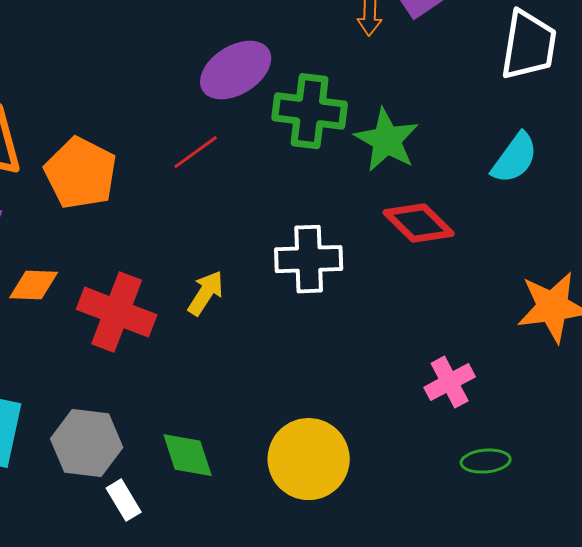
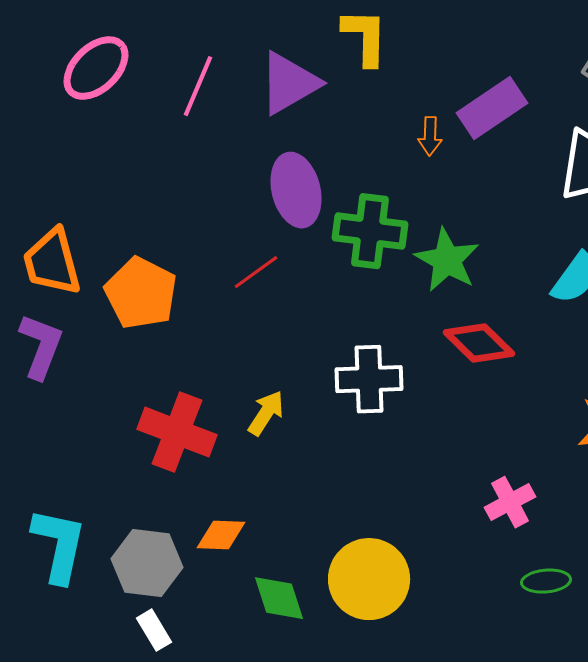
purple ellipse: (236, 70) -> (296, 190), turned -72
orange diamond: (34, 285) -> (221, 535), moved
green diamond: (188, 455) -> (279, 598), moved
white rectangle: (124, 500) -> (154, 630), moved

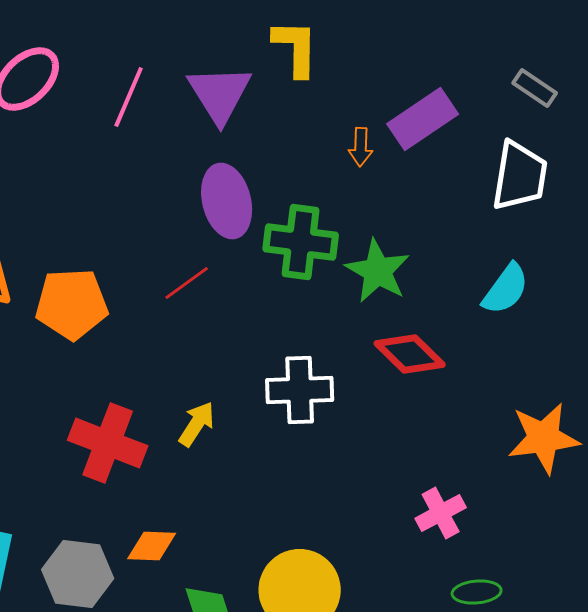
purple triangle: (289, 83) -> (220, 94), turned -32
orange pentagon: (141, 293) -> (72, 304), turned -30

